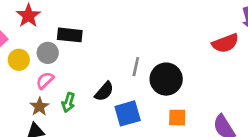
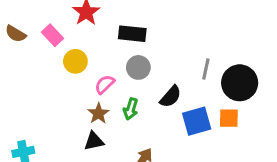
gray circle: (48, 53) -> (138, 67), moved
orange square: (177, 118) -> (229, 118), moved

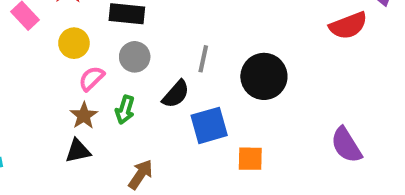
yellow circle: (75, 61) -> (74, 43), moved
gray line: (206, 69) -> (203, 59), moved
orange square: (229, 118) -> (250, 159), moved

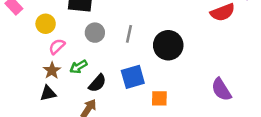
gray circle: (135, 57) -> (95, 33), moved
black semicircle: (176, 94) -> (97, 83), moved
green arrow: (125, 110) -> (78, 67), turned 42

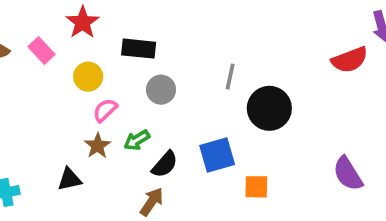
gray line: (129, 34) -> (230, 77), moved
black triangle: (48, 93) -> (70, 179), moved

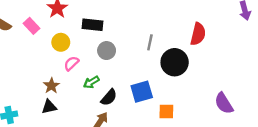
red semicircle: (350, 60) -> (198, 34), moved, turned -55
brown star: (98, 146) -> (51, 86), moved

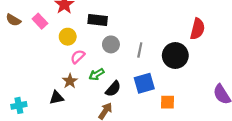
gray line: (150, 42) -> (140, 50), moved
brown star: (51, 86) -> (70, 81), moved

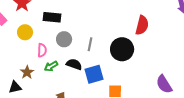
pink semicircle: (78, 57) -> (42, 50), moved, turned 136
black semicircle: (113, 89) -> (74, 64), moved, turned -112

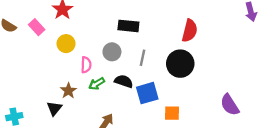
black rectangle: (52, 17) -> (128, 26), moved
red semicircle: (142, 25) -> (190, 31), moved
black triangle: (15, 87) -> (54, 108), turned -40

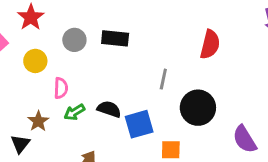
red semicircle: (190, 31) -> (210, 44), moved
gray circle: (112, 52) -> (74, 40), moved
gray line: (143, 58) -> (163, 79), moved
black circle: (180, 64) -> (198, 108), moved

